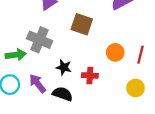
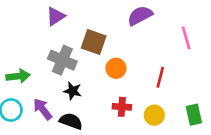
gray cross: (40, 40) -> (62, 60), moved
orange circle: (115, 52) -> (116, 68), moved
red cross: (90, 75) -> (122, 107), moved

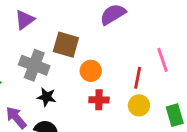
pink line: (186, 38) -> (162, 60), moved
red cross: (122, 107) -> (99, 100), moved
yellow circle: (154, 115) -> (139, 105), moved

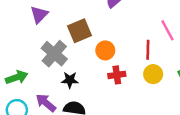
brown square: (66, 45) -> (79, 31), turned -30
gray cross: (34, 65) -> (54, 54), turned 30

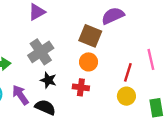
brown square: (79, 31) -> (90, 36), moved, turned 30
red cross: (117, 75) -> (81, 87), moved

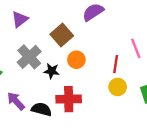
brown square: (90, 36) -> (62, 35), moved, turned 35
black star: (48, 80) -> (52, 71), moved
red cross: (81, 87) -> (69, 99), moved, size x1.5

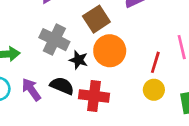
gray cross: (29, 57) -> (54, 40), turned -30
orange circle: (76, 60) -> (110, 51), size x1.5
black semicircle: (41, 109) -> (62, 86), moved

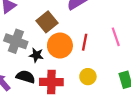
red line: (155, 62) -> (85, 42), moved
yellow circle: (154, 90) -> (88, 77), moved

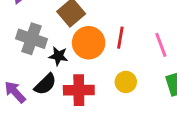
pink line: (116, 37) -> (161, 45), moved
black semicircle: (26, 77) -> (45, 84), turned 120

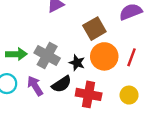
gray cross: (32, 39) -> (47, 56), moved

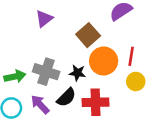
yellow circle: (129, 95) -> (136, 81), moved

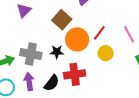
red line: (131, 56) -> (99, 33), turned 35
black semicircle: (66, 97) -> (52, 83), moved
purple arrow: (40, 104) -> (29, 82), turned 42

